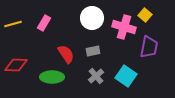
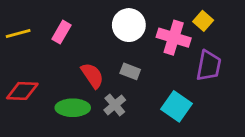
gray rectangle: (93, 51) -> (130, 71), turned 32
gray cross: (96, 76) -> (115, 105), moved

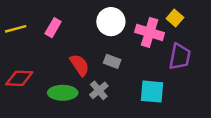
cyan square: (176, 106) -> (152, 92), turned -30

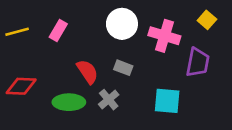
yellow square: (175, 18) -> (207, 20), moved

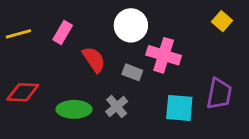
pink cross: (164, 36) -> (164, 55), moved
purple trapezoid: (198, 62) -> (219, 94), moved
red semicircle: (87, 72) -> (94, 60), moved

